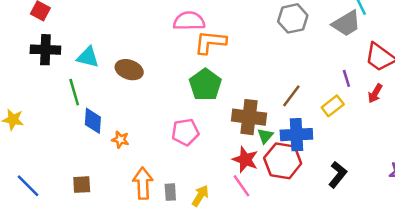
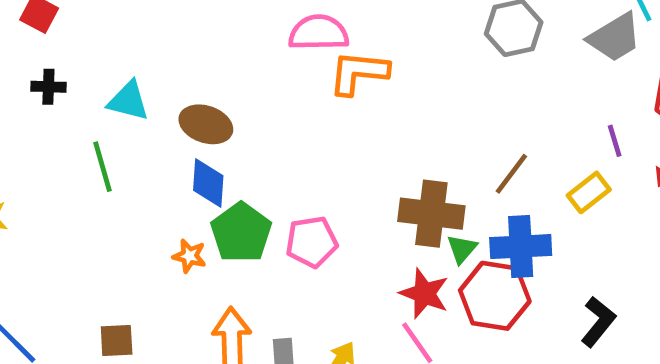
black cross: (45, 50) -> (48, 87), size x0.6
green pentagon: (205, 85) -> (241, 232), moved
blue diamond: (93, 121) -> (208, 183), moved

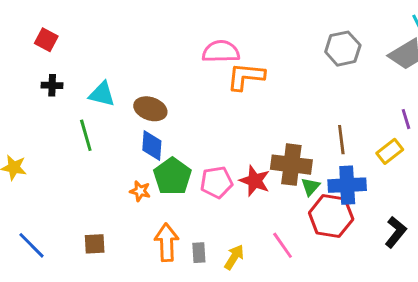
brown line: (511, 174) -> (341, 140), turned -44
red star: (424, 293) -> (255, 181), moved

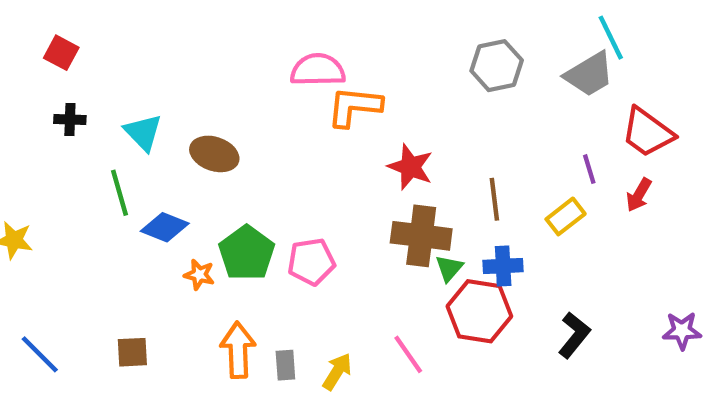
cyan triangle: (102, 94) -> (143, 132), turned 32
blue diamond: (152, 145) -> (165, 227), moved, turned -72
red star: (255, 181) -> (410, 167), moved
blue cross: (347, 185) -> (503, 266), size x0.7

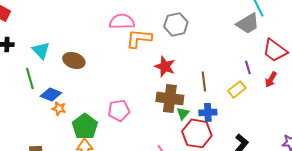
gray hexagon: (497, 66) -> (176, 24), moved
green pentagon: (247, 253) -> (85, 126), moved
orange star: (199, 275) -> (59, 108), moved

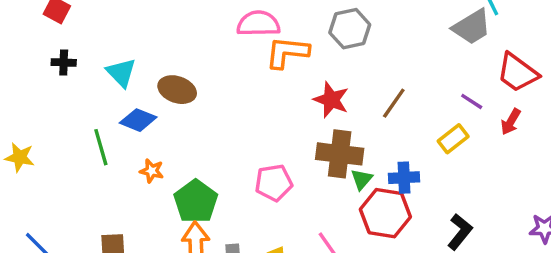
purple line: (248, 67) -> (472, 101), turned -40
green line: (30, 78) -> (101, 147), moved
brown line: (204, 81) -> (394, 103), moved, turned 42
blue diamond: (51, 94) -> (138, 120), moved
pink pentagon: (119, 110) -> (274, 183), moved

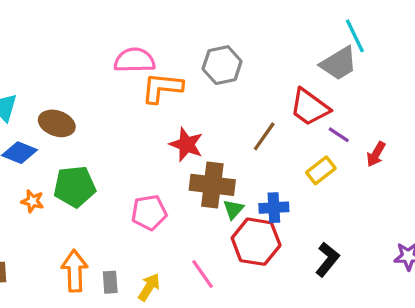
red trapezoid: (517, 73) -> (310, 107), moved
red star: (331, 100) -> (186, 144), moved
green pentagon: (196, 201) -> (75, 187), moved, turned 30

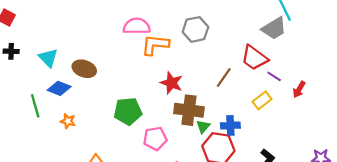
green pentagon: (75, 187) -> (128, 111), moved
pink pentagon: (149, 213) -> (155, 139), moved

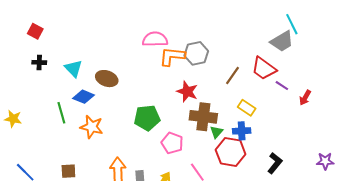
gray hexagon: (195, 29) -> (196, 53), moved
brown line: (224, 77) -> (233, 76), moved
yellow rectangle: (262, 100) -> (247, 108), moved, turned 72
orange star: (68, 121) -> (92, 127), size x1.6
pink pentagon: (155, 139) -> (172, 143), turned 30

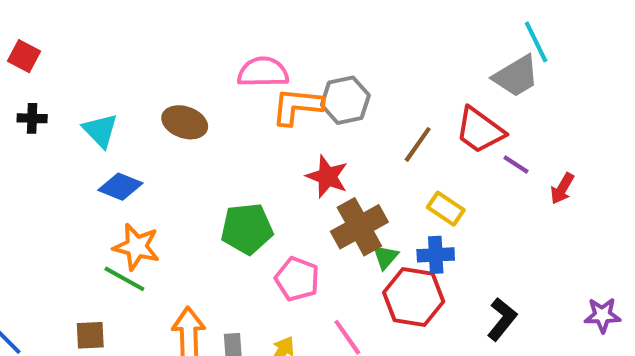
brown ellipse: (107, 79) -> (185, 122), moved
green line: (61, 113) -> (124, 279), moved, turned -45
brown cross: (203, 117) -> (359, 227), turned -36

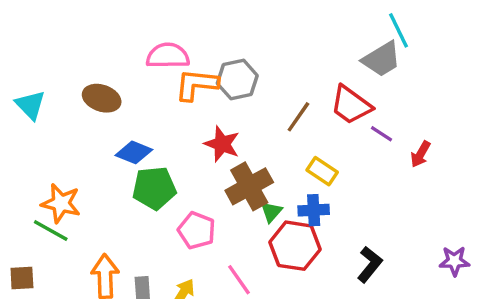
blue diamond: (120, 187) -> (134, 152), moved

